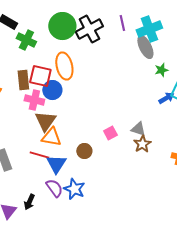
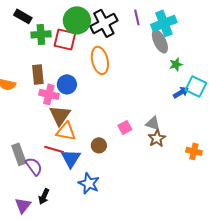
green cross: (26, 40) -> (41, 34), turned -30
orange ellipse: (64, 66) -> (100, 60), moved
red square: (40, 76) -> (65, 39), moved
purple semicircle: (54, 188) -> (34, 166), moved

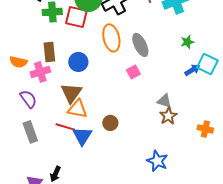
gray ellipse: (160, 41) -> (140, 45), moved
pink cross: (49, 94) -> (40, 72), moved, turned -30
pink square: (125, 127) -> (133, 72), moved
purple semicircle: (34, 166) -> (28, 99), moved
blue star: (89, 183) -> (157, 161), moved

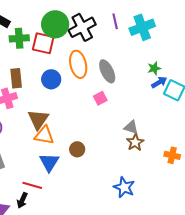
blue circle: (78, 62) -> (51, 79), moved
blue arrow: (192, 70) -> (159, 82), moved
red line: (65, 127) -> (32, 185), moved

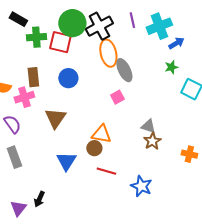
orange ellipse: (78, 64) -> (108, 53), moved
blue arrow: (159, 82) -> (176, 43), moved
orange triangle: (44, 135) -> (101, 134), moved
red line: (32, 185) -> (106, 171), moved

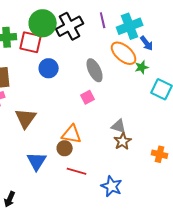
blue arrow: (176, 43) -> (147, 43), turned 84
orange ellipse: (108, 53) -> (124, 53), moved, turned -36
blue circle: (68, 78) -> (49, 68), moved

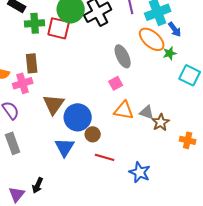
blue circle: (49, 68) -> (78, 117), moved, size x1.4
orange triangle: (72, 134) -> (124, 110), moved
brown star: (123, 141) -> (161, 122), moved

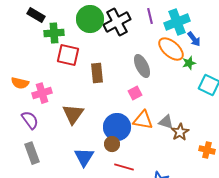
red square: (59, 28) -> (68, 55), moved
brown rectangle: (32, 63) -> (97, 73), moved
blue circle: (78, 117) -> (117, 127), moved

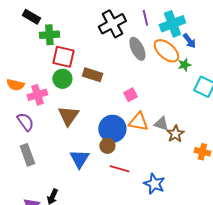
green circle: (90, 19) -> (62, 79), moved, size x0.7
gray ellipse: (142, 66) -> (137, 49), moved
brown rectangle: (97, 73) -> (92, 75), turned -66

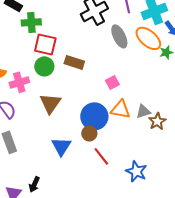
gray triangle: (161, 124) -> (143, 111), turned -35
red line: (119, 169) -> (101, 156), turned 36

